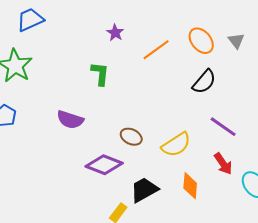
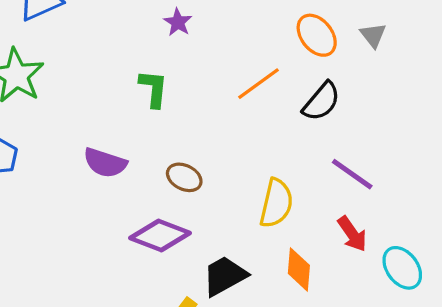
orange line: (156, 50) -> (259, 84), moved
brown ellipse: (131, 137) -> (184, 177), moved
yellow semicircle: (176, 145) -> (276, 203), turned -44

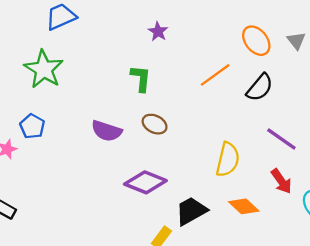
brown ellipse: (184, 177) -> (155, 124), moved
orange diamond: (299, 269) -> (244, 206), turned -52

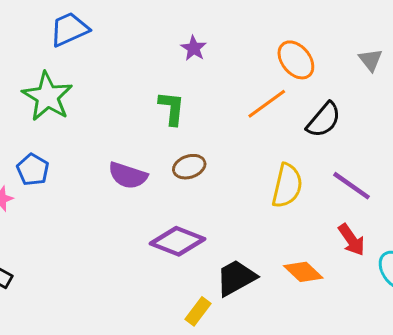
orange ellipse: (256, 41) -> (296, 60), moved
brown ellipse: (155, 124) -> (189, 167), turned -45
yellow semicircle: (228, 160) -> (287, 186), moved

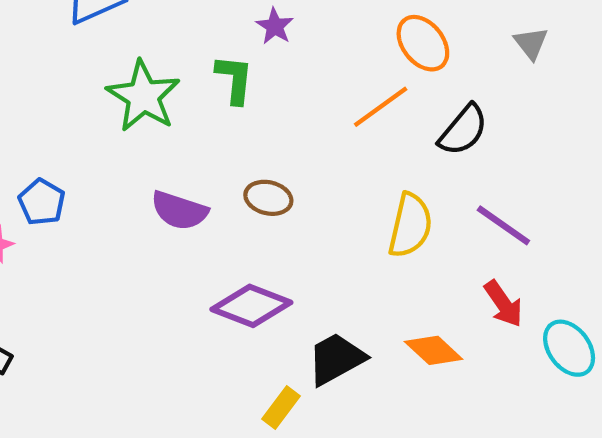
green star: (47, 96) -> (143, 96), moved
green L-shape: (172, 108) -> (234, 79), moved
brown ellipse: (189, 167) -> (268, 198), turned 32

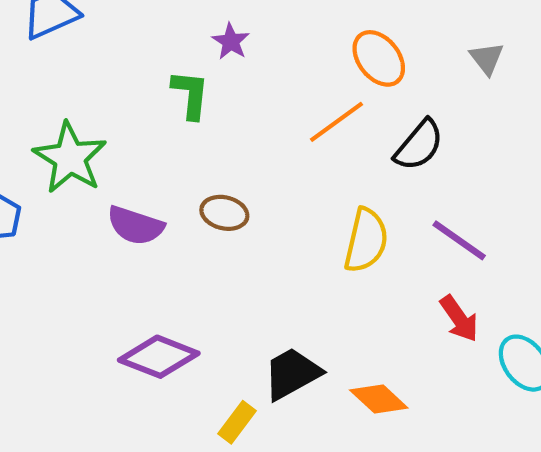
green star: (143, 96) -> (70, 158), moved
purple diamond: (251, 306) -> (159, 357), moved
orange diamond: (434, 350) -> (379, 399), moved

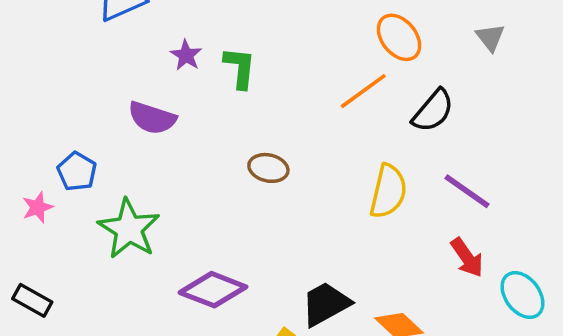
purple star: (231, 41) -> (186, 55), moved
green star: (70, 158) -> (129, 229), moved
purple semicircle: (135, 226) -> (152, 118), moved

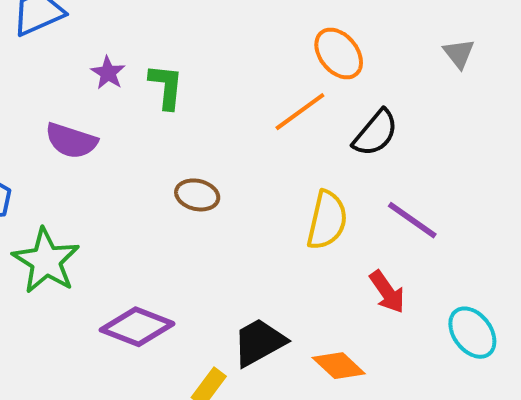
gray triangle: (490, 37) -> (459, 53), moved
red arrow: (467, 257) -> (387, 292), moved

